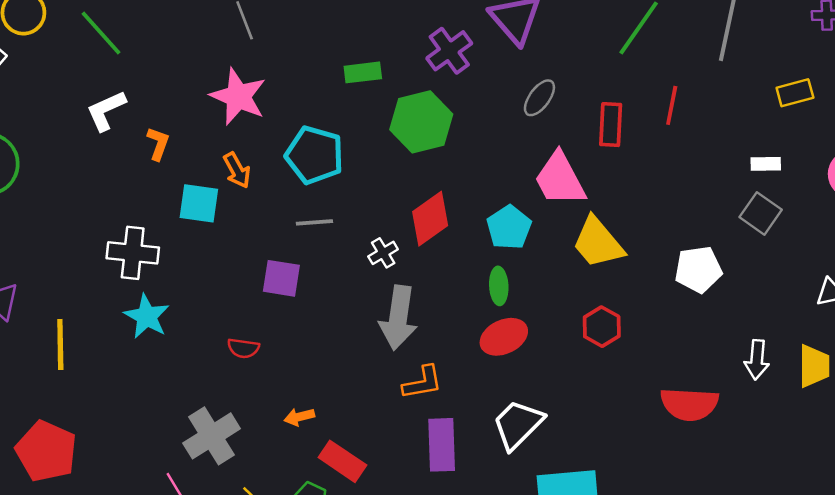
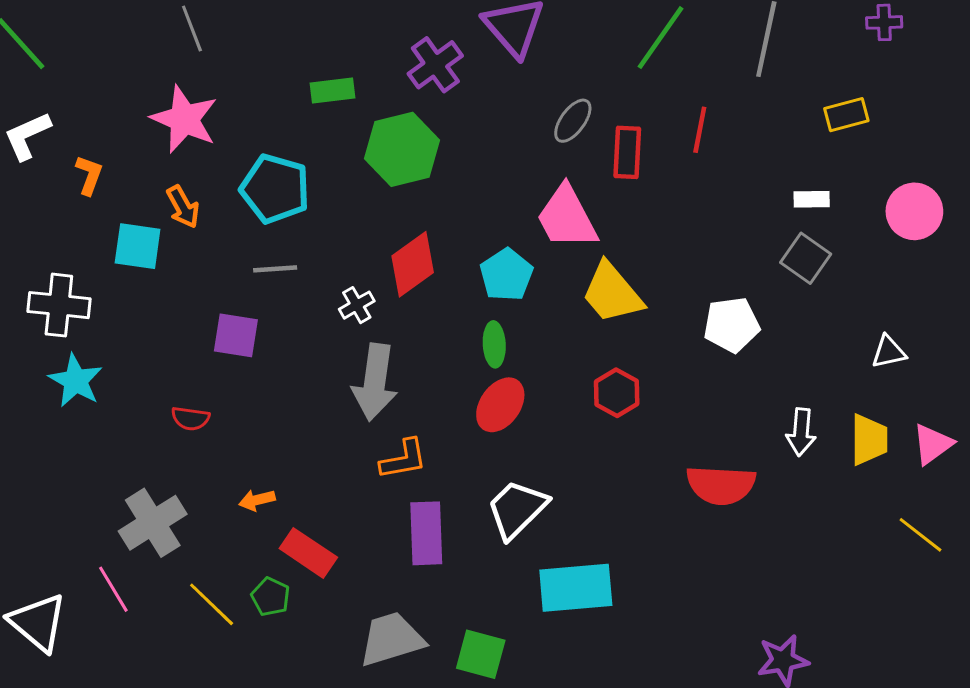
gray ellipse: (539, 98) -> (573, 121), moved
red ellipse: (504, 337) -> (500, 405), turned -30

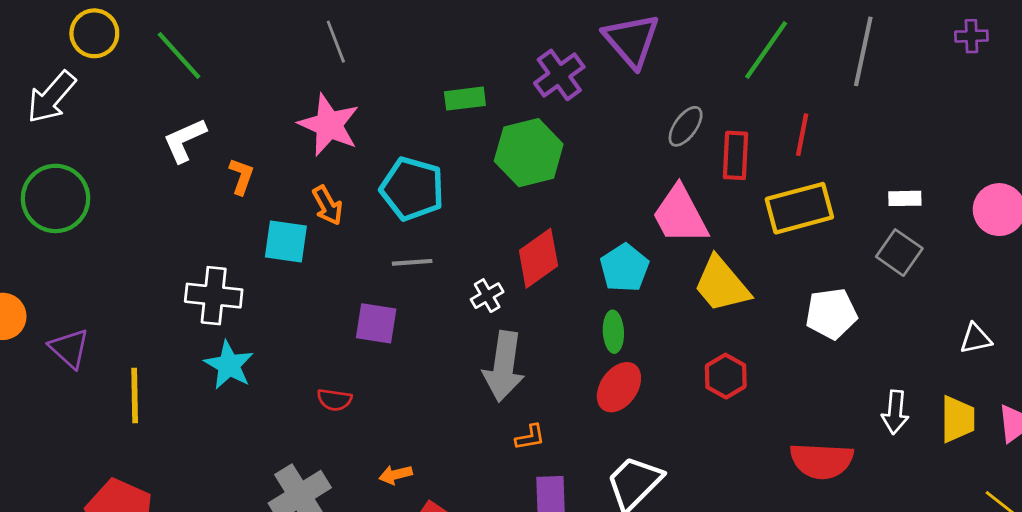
yellow rectangle: (846, 115) -> (799, 208), moved, size x1.6
orange L-shape: (404, 459) -> (530, 437), size x0.7

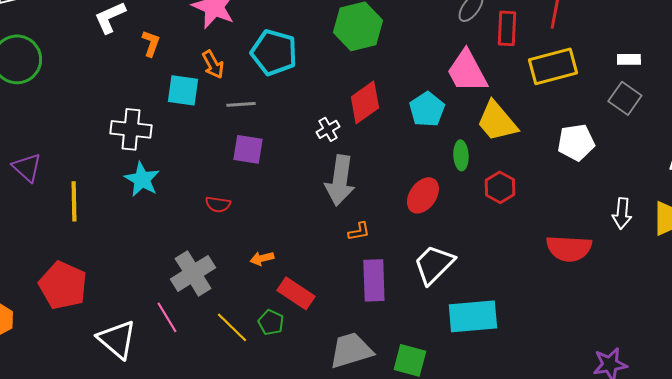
gray line: (412, 262) -> (241, 104), moved
green ellipse: (613, 332) -> (461, 155), moved

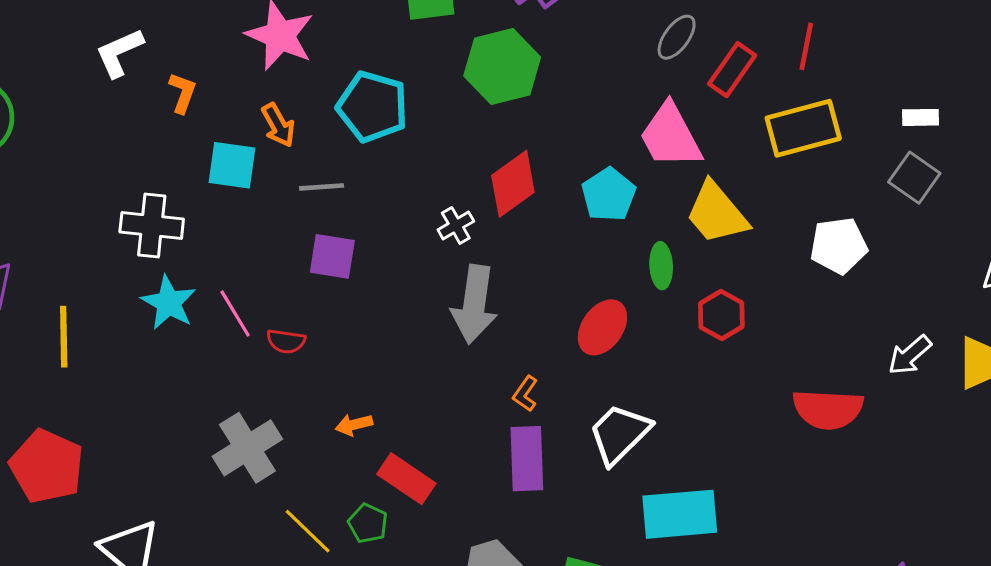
red rectangle: (507, 28) -> (732, 70), turned 32
white arrow: (622, 213) -> (910, 355), turned 44
orange L-shape: (359, 231) -> (525, 394), moved, turned 135
pink line: (167, 317) -> (235, 313), moved

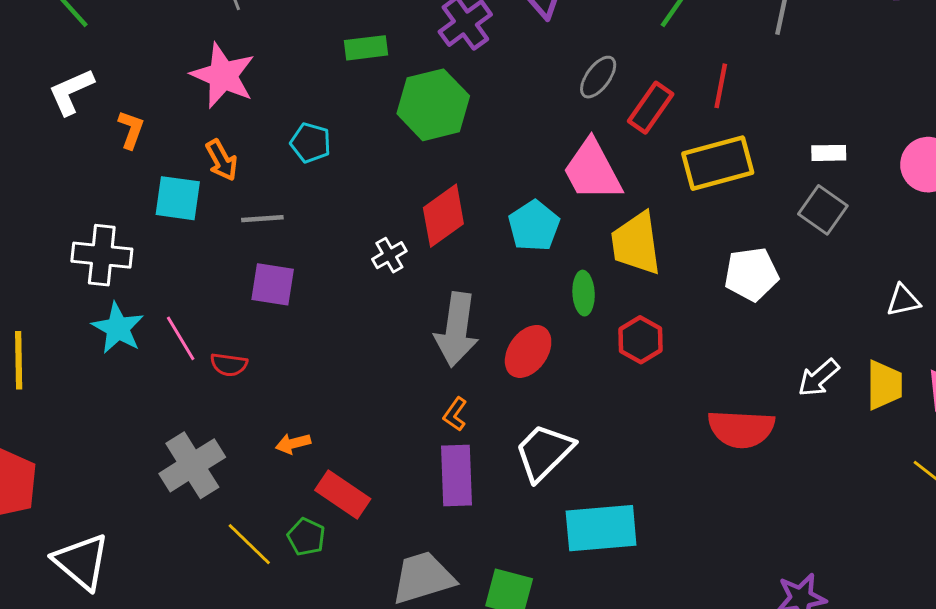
cyan pentagon: (372, 107) -> (311, 143), size x0.6
yellow trapezoid: (717, 213) -> (636, 243), turned 32
gray arrow: (474, 304) -> (457, 330), moved

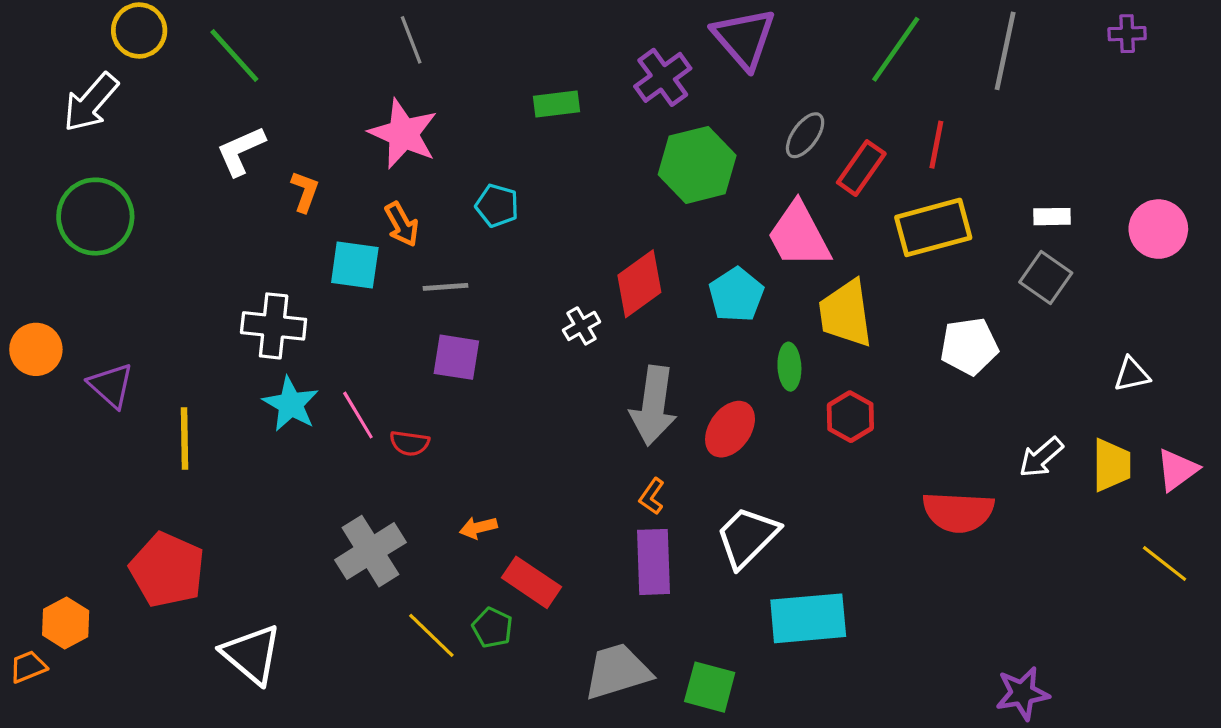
green hexagon: (433, 105) -> (697, 165), moved

